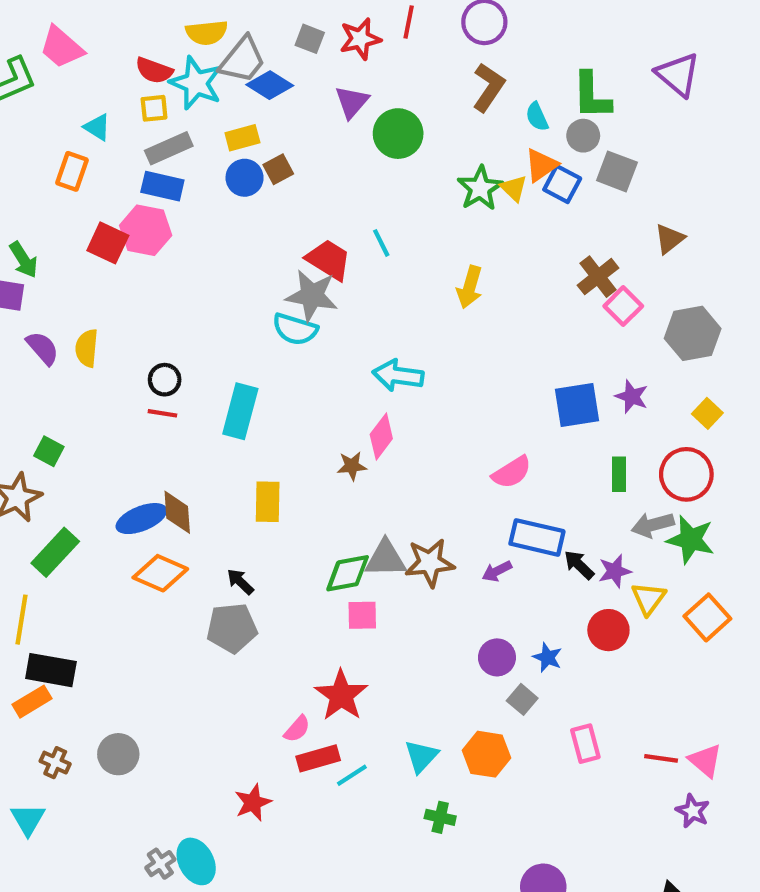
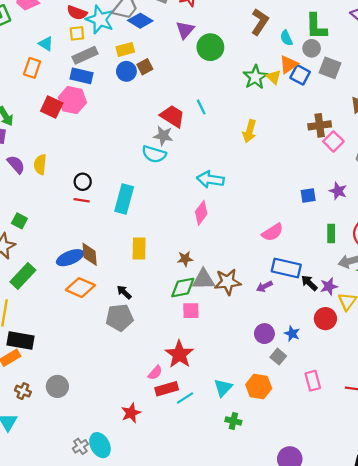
brown cross: (598, 277) -> (320, 125), turned 30
gray star: (312, 296) -> (163, 136), size x0.7
blue square: (577, 405) -> (308, 196), size x0.6
brown star: (352, 466) -> (185, 259), moved

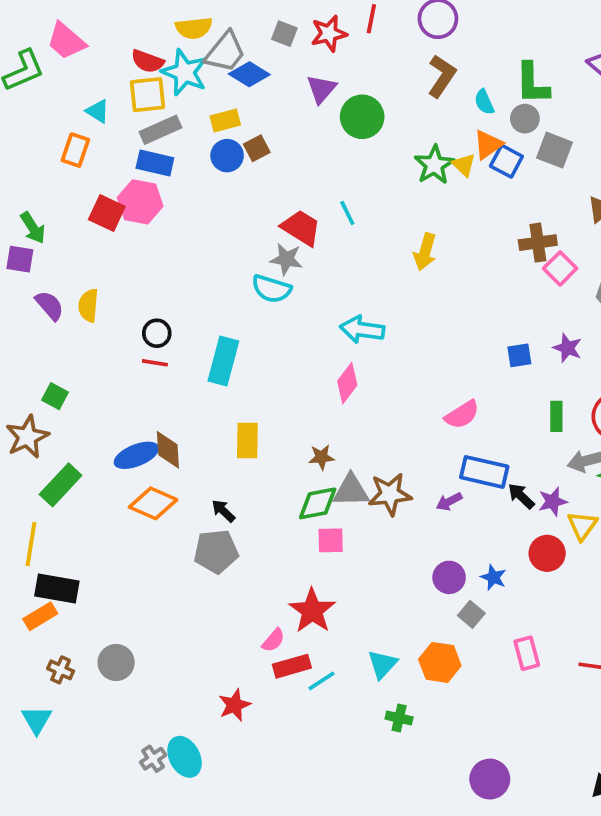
yellow square: (77, 33) -> (148, 95), size x1.5

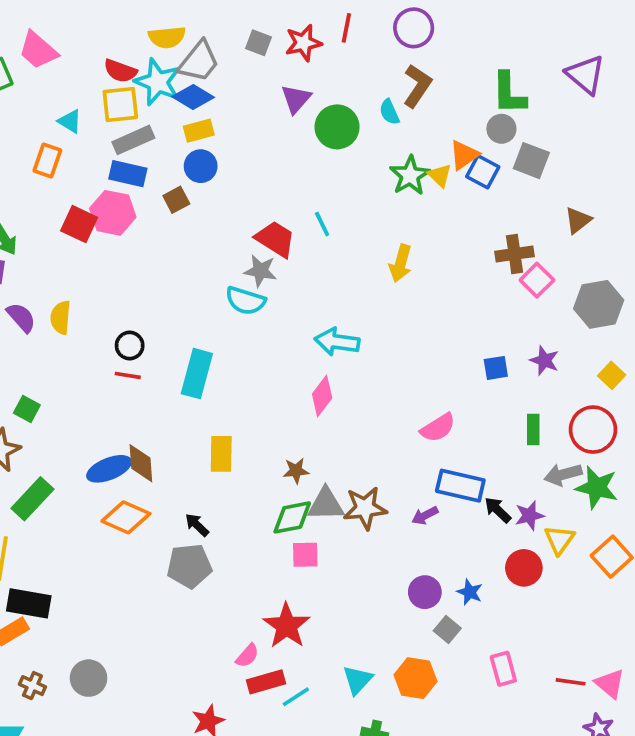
blue diamond: (249, 74) -> (193, 97), moved
cyan semicircle: (484, 102) -> (389, 112), moved
brown square: (257, 148) -> (176, 200), moved

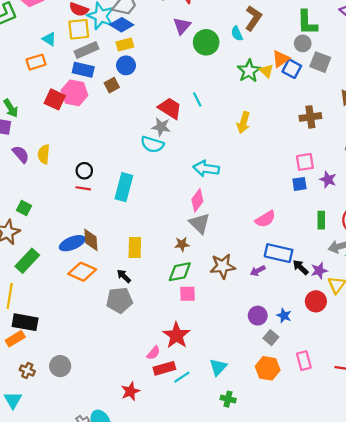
orange rectangle: (47, 161) -> (36, 62), turned 54
pink square: (537, 280) -> (305, 162), moved, turned 36
yellow rectangle: (221, 454) -> (135, 248), moved
gray triangle: (326, 504) -> (200, 223), moved, turned 45
orange hexagon: (415, 678) -> (268, 368), moved

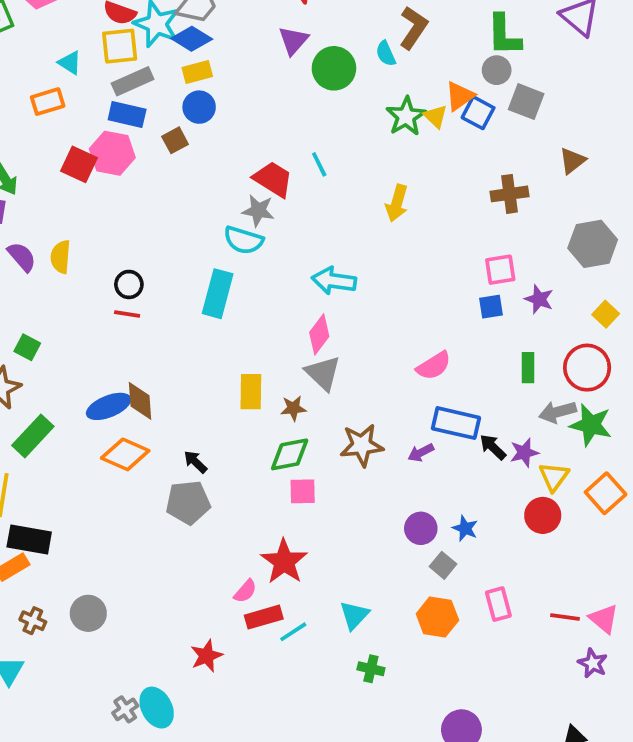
cyan rectangle: (124, 187) -> (218, 294), moved
yellow rectangle: (135, 248) -> (251, 392), moved
red circle: (316, 301) -> (543, 515), moved

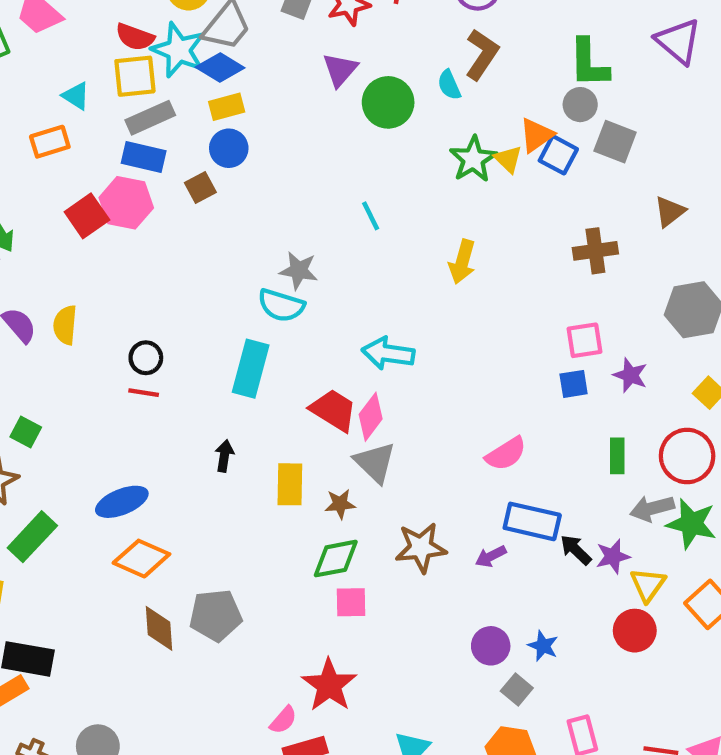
red square: (79, 164) -> (87, 216), turned 30
red trapezoid: (273, 179) -> (334, 410), moved
brown diamond: (140, 401) -> (159, 628), moved
black arrow: (195, 462) -> (224, 456), moved, turned 55

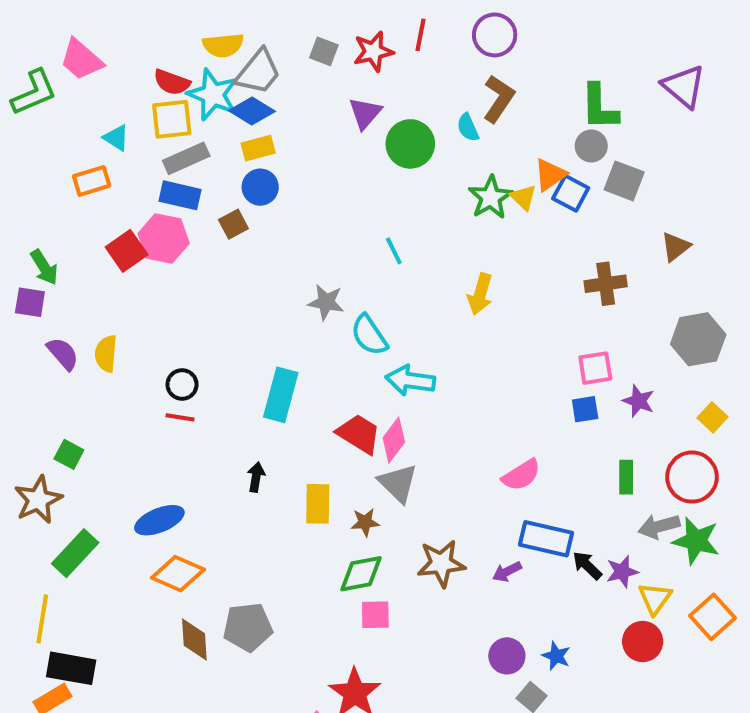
cyan semicircle: (281, 305) -> (369, 335), moved, turned 39

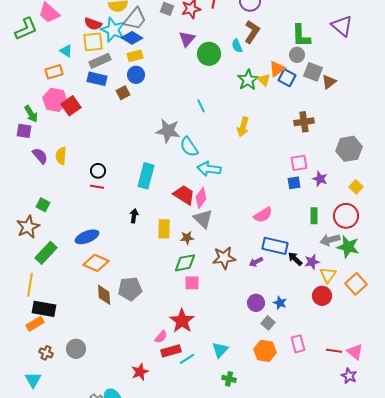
pink hexagon: (164, 239) -> (55, 100), moved
brown triangle: (676, 247) -> (329, 82), moved
gray star: (326, 302) -> (168, 131), size x1.4

